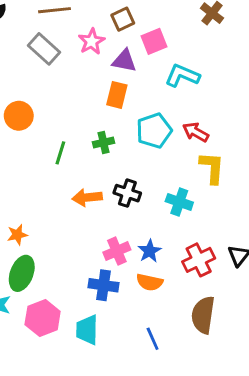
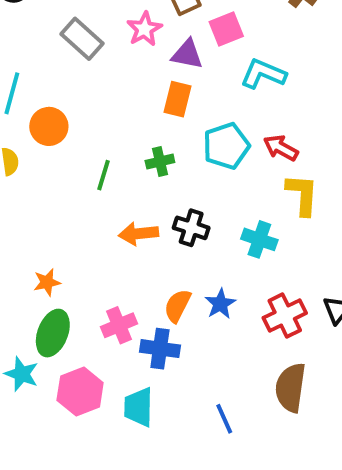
pink cross: (117, 251) -> (119, 325), moved
orange semicircle: (150, 282) -> (178, 306), moved, turned 105

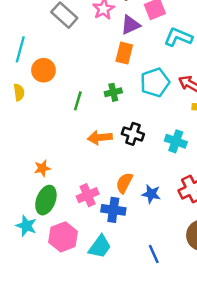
purple triangle: (187, 54) -> (130, 25), turned -35
blue star: (220, 304) -> (151, 194), moved, turned -30
cyan trapezoid: (139, 407) -> (100, 247), turned -145

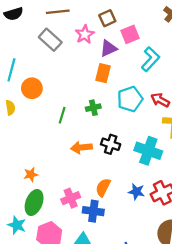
cyan L-shape: (178, 37) -> (150, 59), turned 110
cyan cross: (176, 141) -> (148, 151), size x1.4
blue star: (151, 194) -> (136, 192), moved

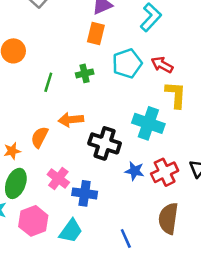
black cross: (111, 144) -> (105, 143), moved, size x1.4
orange semicircle: (103, 187) -> (40, 137), moved
pink cross: (71, 198) -> (58, 178), turned -30

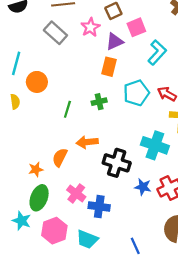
cyan trapezoid: (71, 231) -> (87, 239), turned 75

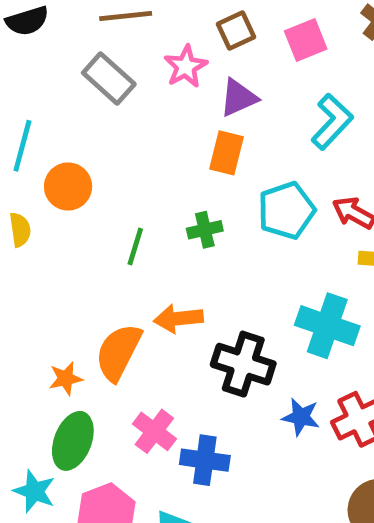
pink square: (136, 27) -> (306, 40), moved
orange semicircle: (60, 157) -> (118, 352), size x1.4

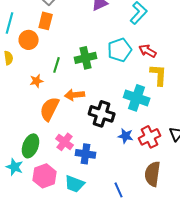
orange rectangle: (226, 153) -> (46, 21), moved
green cross: (205, 230) -> (86, 58), size x1.5
orange star: (66, 379) -> (37, 81), moved

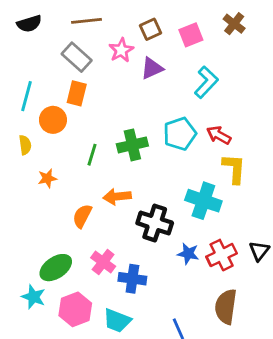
orange star: (37, 81) -> (47, 178), moved
orange semicircle: (50, 109) -> (82, 216), size x0.7
green ellipse: (31, 146) -> (56, 268), turned 35

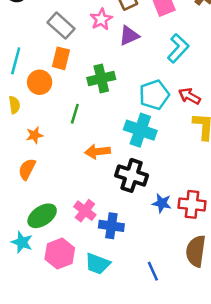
green cross: (132, 145) -> (101, 78), moved
cyan cross: (203, 201) -> (140, 130), moved
orange semicircle: (82, 216) -> (27, 169), moved
red cross: (222, 255) -> (192, 204), turned 32

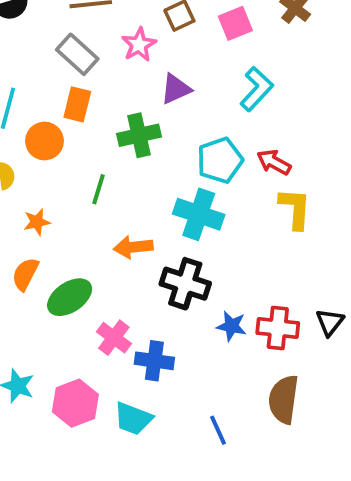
purple triangle: (129, 36) -> (176, 89), moved
green ellipse: (42, 216) -> (70, 297), moved

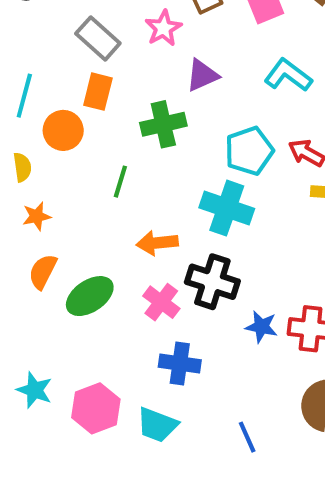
cyan L-shape: (257, 89) -> (288, 75), turned -96
orange star: (37, 222) -> (37, 216), moved
pink cross: (114, 338) -> (161, 302), moved

